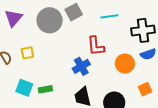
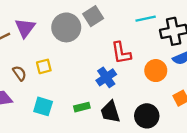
cyan line: (109, 16) -> (146, 19), moved
green rectangle: (45, 89) -> (82, 107), moved

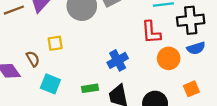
red L-shape: (121, 53) -> (151, 32), moved
brown semicircle: (19, 73) -> (33, 59), moved

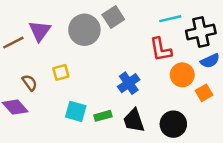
brown semicircle: (33, 59) -> (30, 83), moved
cyan square: (50, 84) -> (76, 111), moved
orange square: (191, 89) -> (204, 93), moved

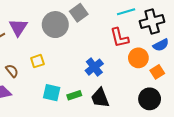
black circle: (173, 124) -> (150, 99), moved

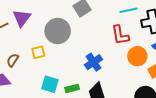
gray circle: (55, 25) -> (58, 31), moved
brown semicircle: (12, 71) -> (13, 60), turned -112

